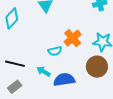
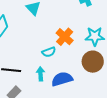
cyan arrow: (44, 71) -> (41, 74), turned 64

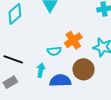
brown circle: (93, 62) -> (84, 69), moved

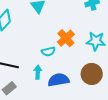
brown circle: (84, 69) -> (92, 74), moved

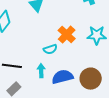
brown circle: (92, 74) -> (91, 79), moved

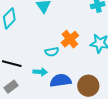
cyan arrow: (41, 71) -> (40, 72), turned 88

